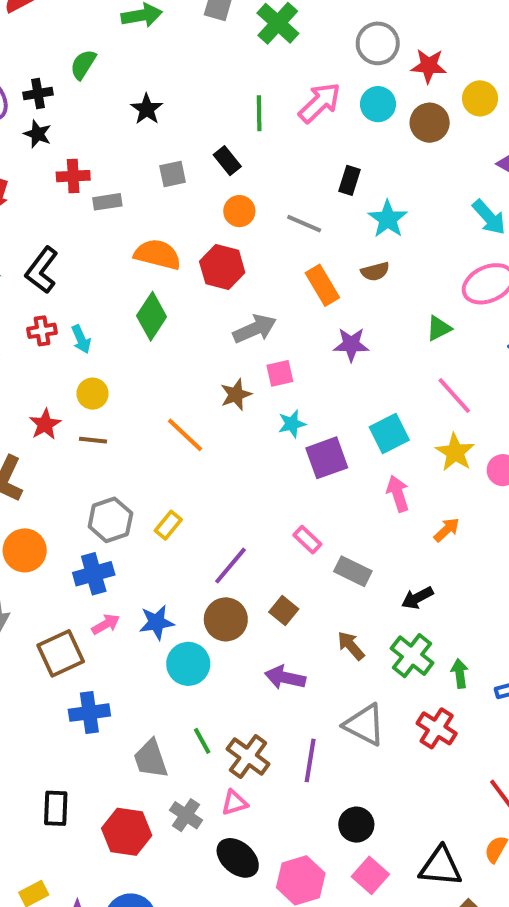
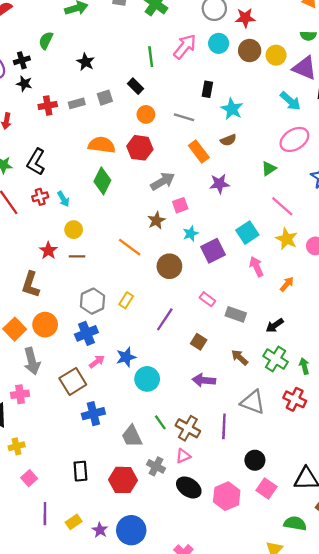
yellow circle: (480, 98) -> (276, 55), moved
gray rectangle: (107, 202) -> (77, 103), moved
brown circle: (226, 619) -> (169, 266), moved

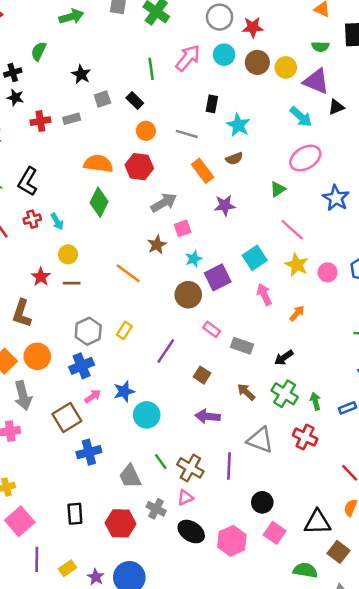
gray square: (105, 98) -> (102, 99), moved
brown circle: (169, 266) -> (188, 295), moved
pink square: (29, 478) -> (20, 521), size x1.6

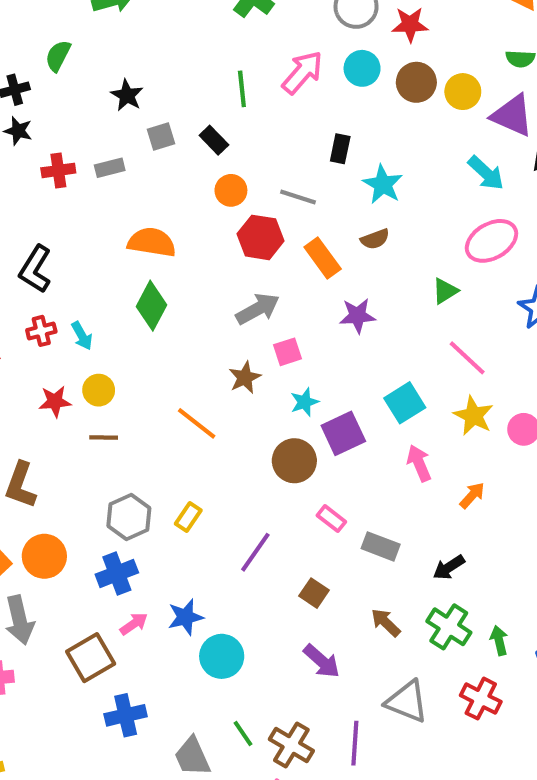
red hexagon: (139, 167) -> (260, 237), moved
red star: (41, 277) -> (55, 401), moved, turned 30
purple arrow: (208, 416) -> (322, 661), turned -145

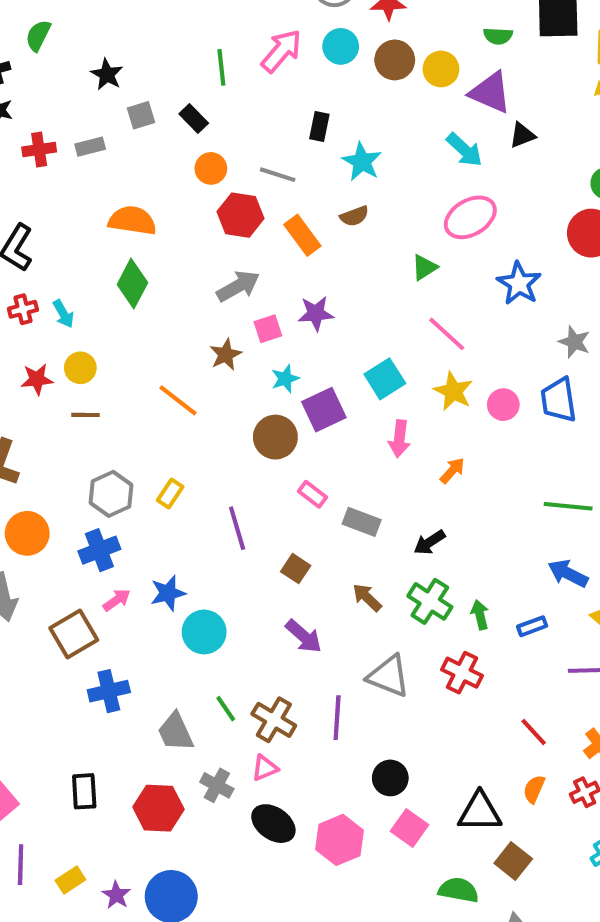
purple star: (357, 316) -> (316, 313), moved
pink arrow: (419, 463) -> (399, 439), turned -150
purple line: (255, 552) -> (237, 528), turned -51

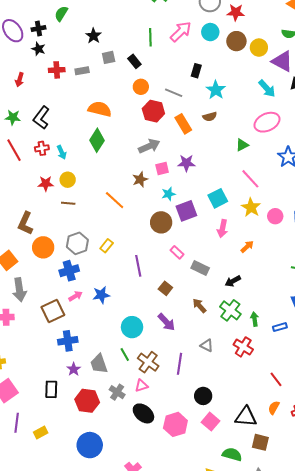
orange circle: (27, 533) -> (43, 247), moved
cyan circle: (204, 632) -> (132, 327), moved
gray triangle: (389, 676) -> (207, 346), size x0.6
brown square: (513, 861) -> (260, 442), turned -30
purple star: (116, 895) -> (74, 369), moved

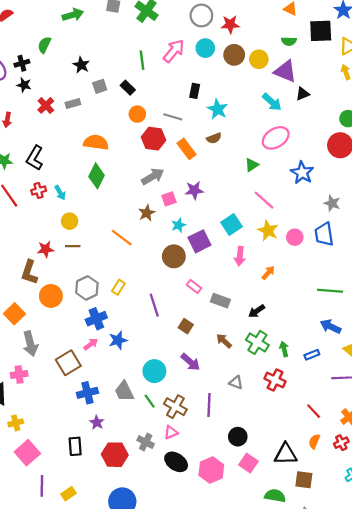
red cross: (57, 70) -> (46, 105), turned -35
red star: (46, 184) -> (46, 249), moved
blue cross: (69, 271) -> (96, 319), moved
gray trapezoid: (99, 364) -> (124, 391), moved

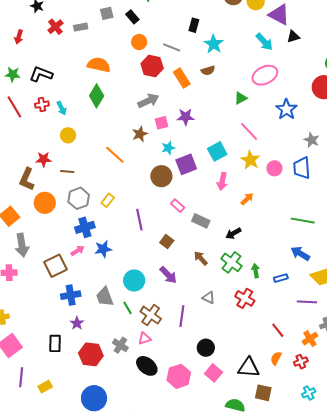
black L-shape: (35, 158) -> (41, 74), turned 75
brown line: (73, 246) -> (67, 172), moved

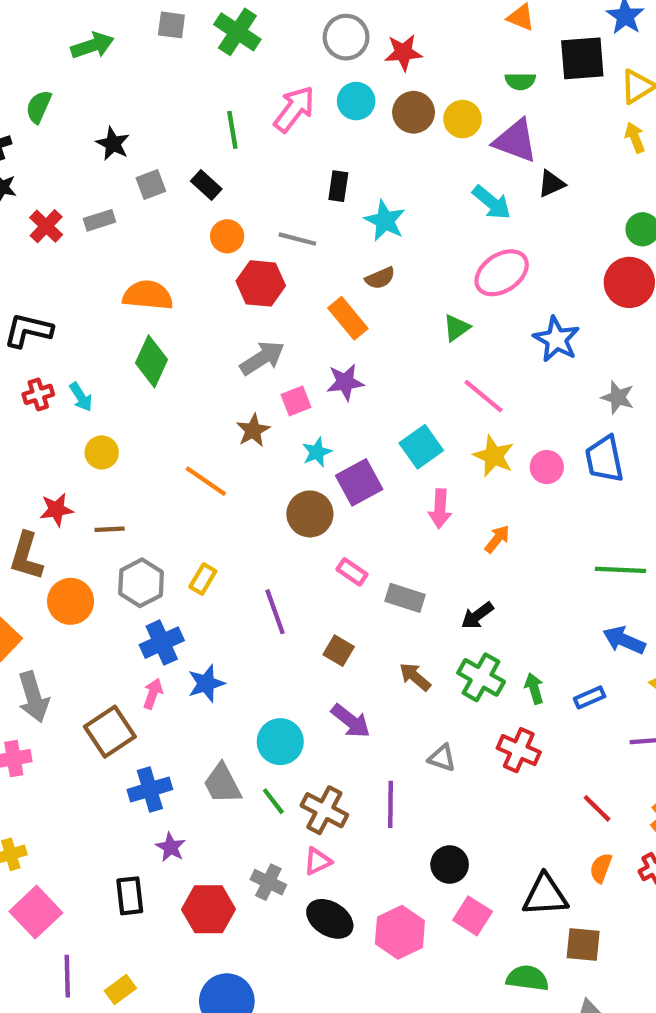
orange rectangle: (182, 78) -> (348, 318), moved
pink arrow: (78, 251) -> (153, 694), turned -32

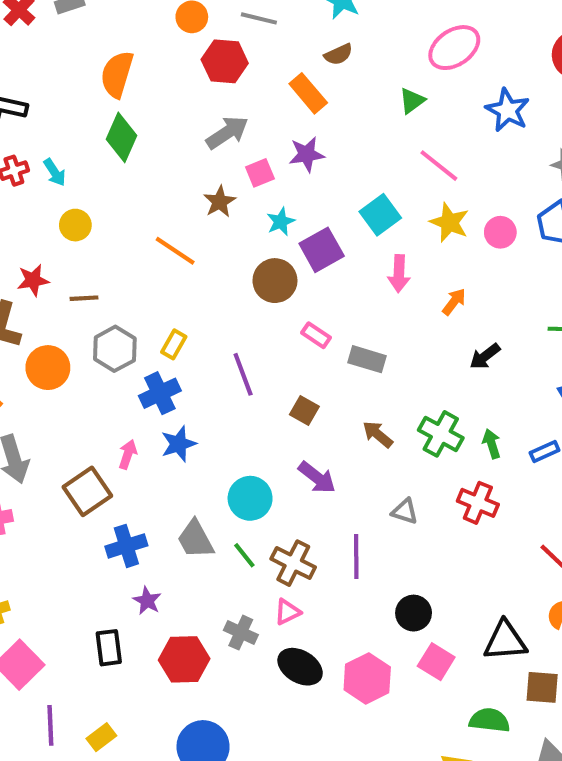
orange semicircle: (148, 295) -> (117, 74), turned -78
black arrow: (477, 616) -> (485, 356), moved
blue cross: (162, 643) -> (160, 393), moved

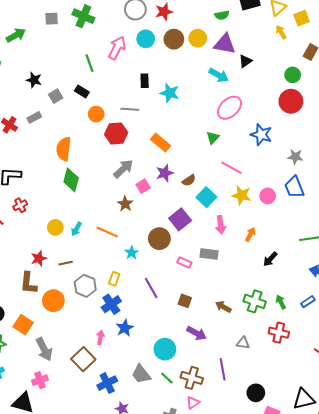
brown semicircle: (338, 54) -> (189, 180), moved
cyan arrow: (55, 172) -> (76, 229), moved, turned 72
cyan star: (281, 222) -> (132, 253), moved
gray rectangle: (367, 359) -> (209, 254), moved

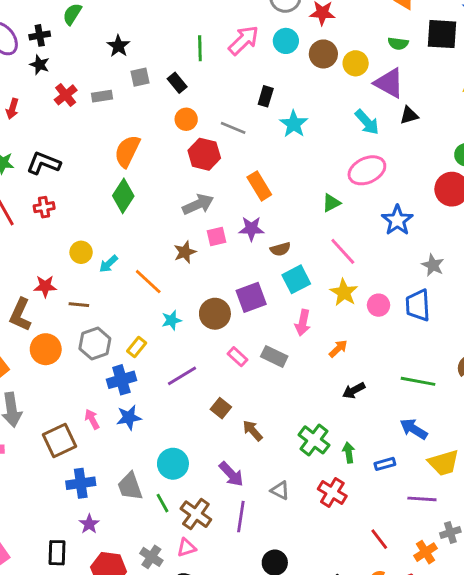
purple line: (151, 288) -> (182, 376), turned 70
brown arrow: (223, 307) -> (253, 431), moved
purple arrow: (197, 333) -> (231, 474), moved
pink arrow: (100, 337) -> (92, 419), turned -56

